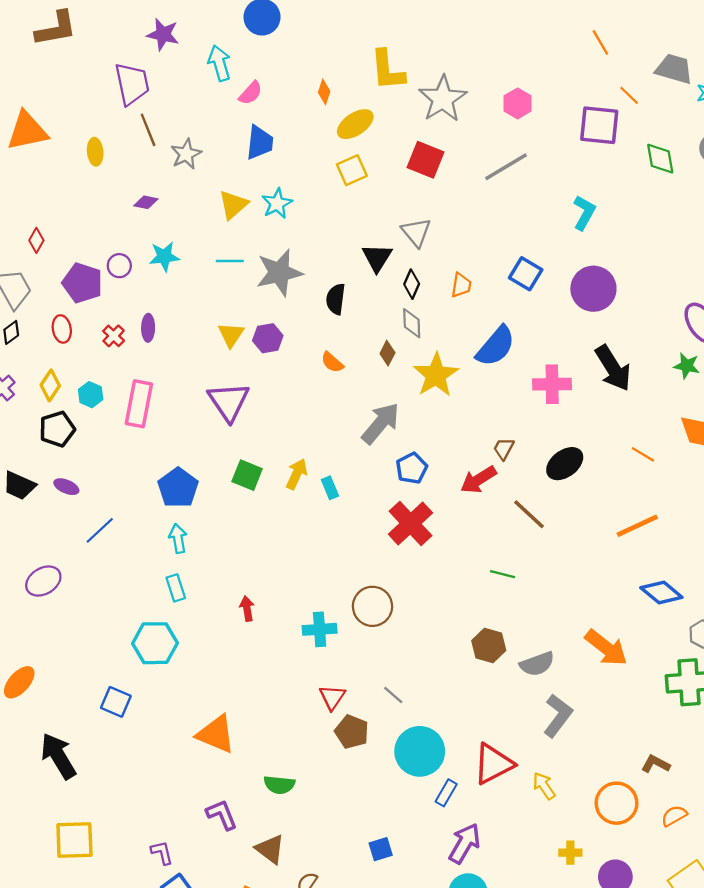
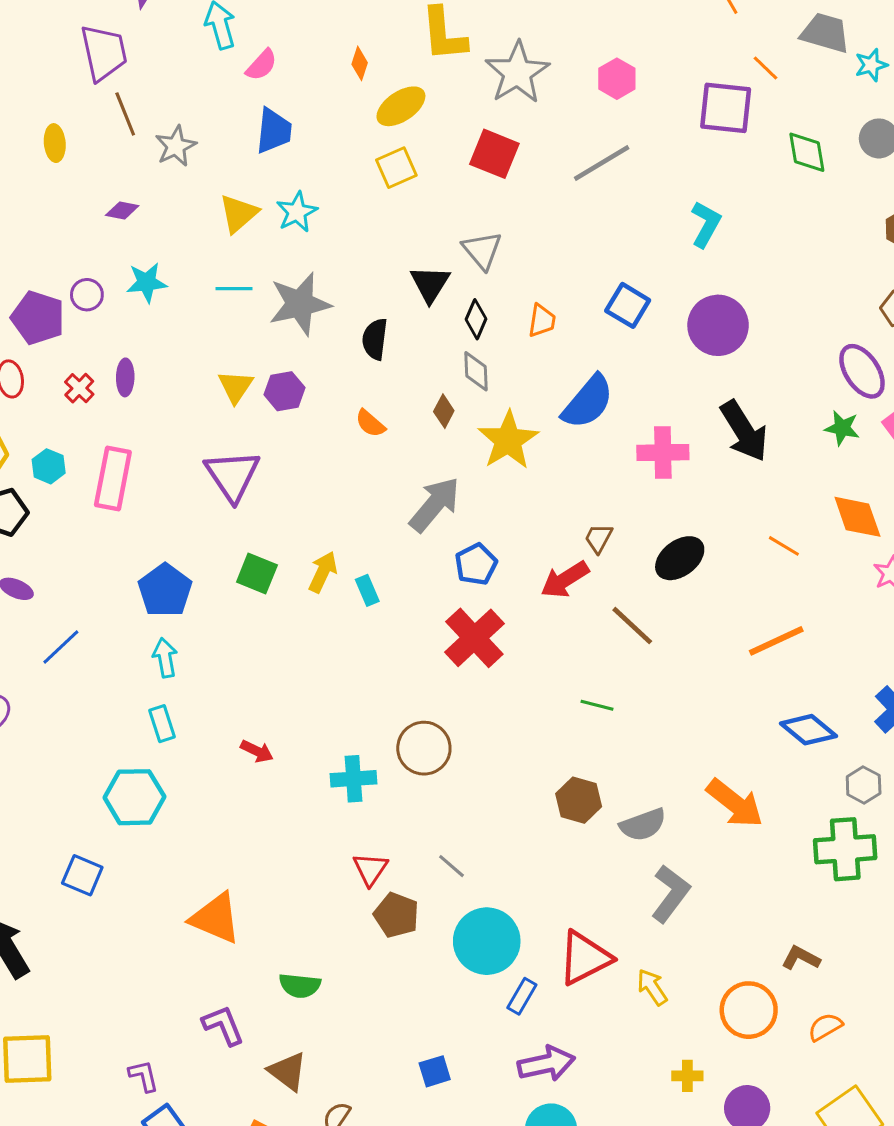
red arrow: (247, 609) -> (257, 751), turned 125
purple arrow: (465, 843) -> (546, 1064), turned 48

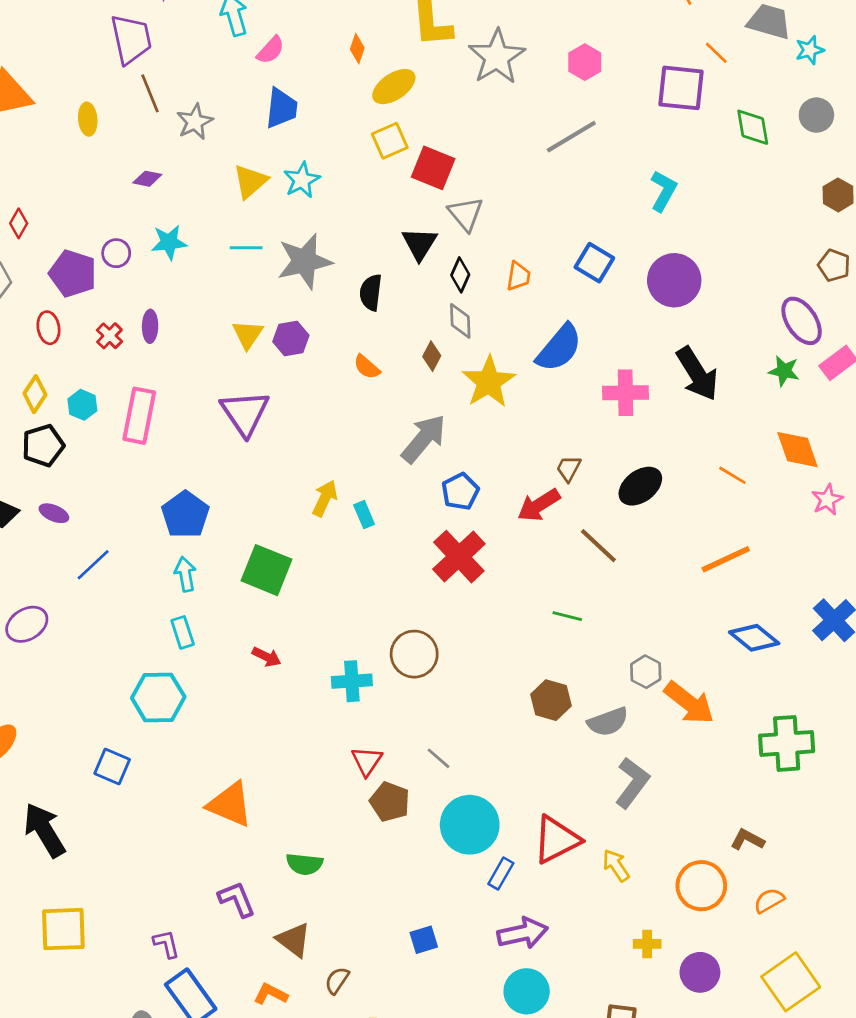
red square: (494, 154) -> (433, 168), moved
green square: (257, 573) -> (267, 570), moved, size x1.4
gray hexagon: (864, 785) -> (646, 672), moved

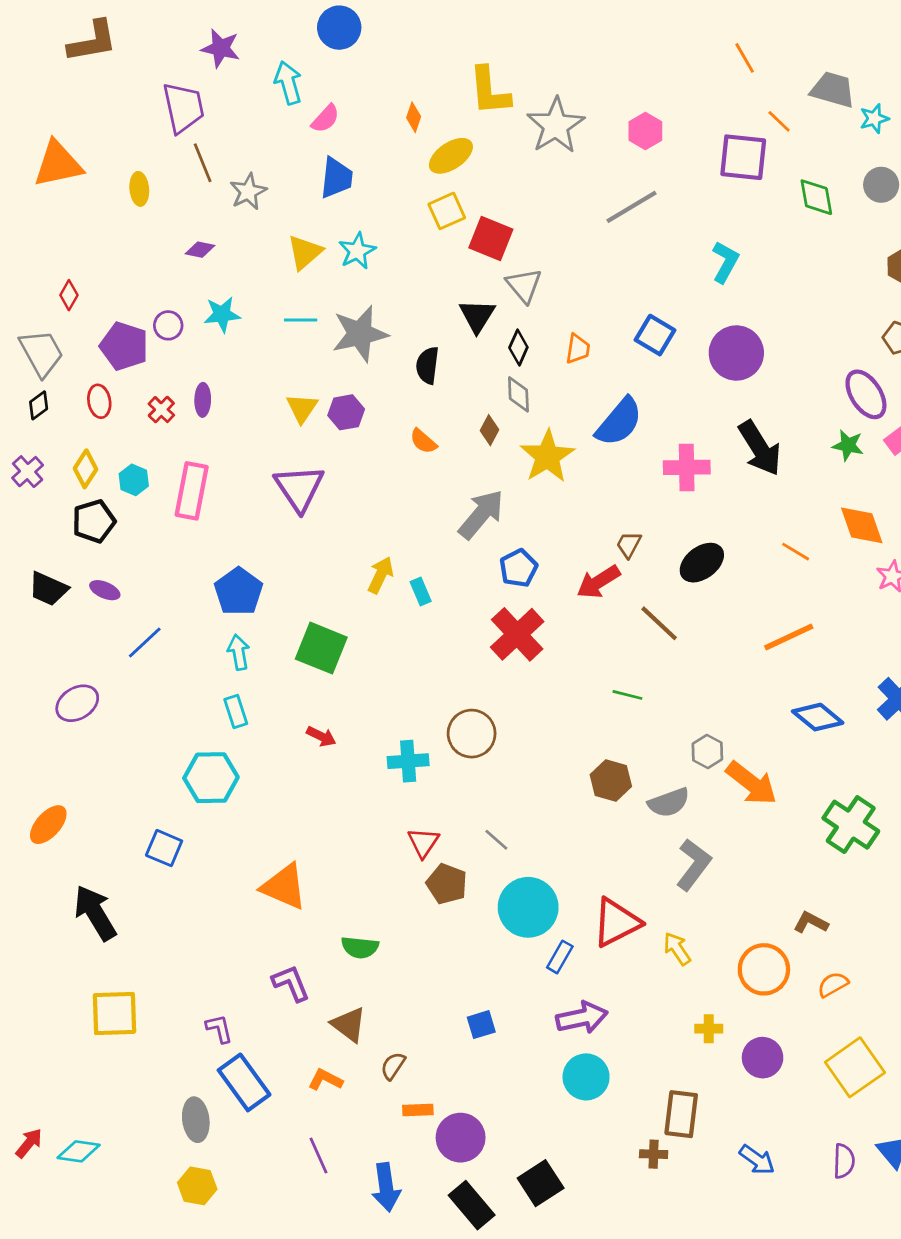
green cross: (787, 743) -> (851, 825), turned 38

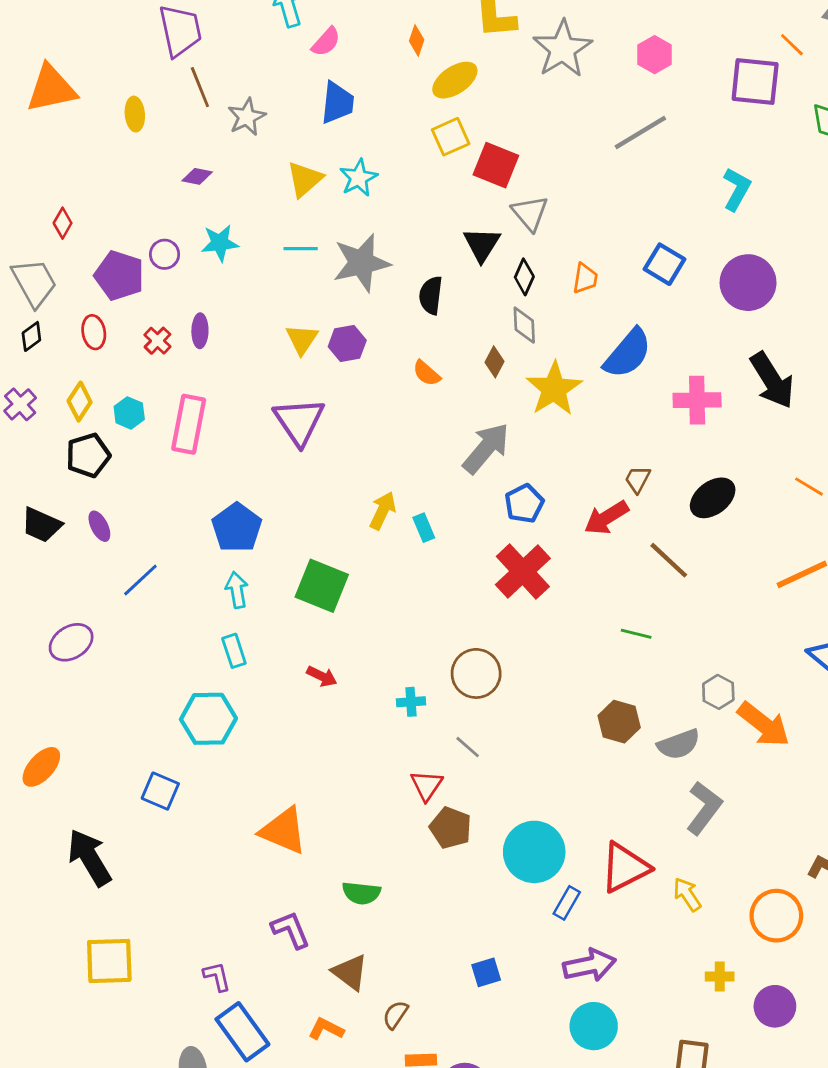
purple ellipse: (105, 590) -> (99, 526), turned 40
cyan cross: (408, 761) -> (411, 702), size x0.7
gray line: (496, 840) -> (468, 747), moved

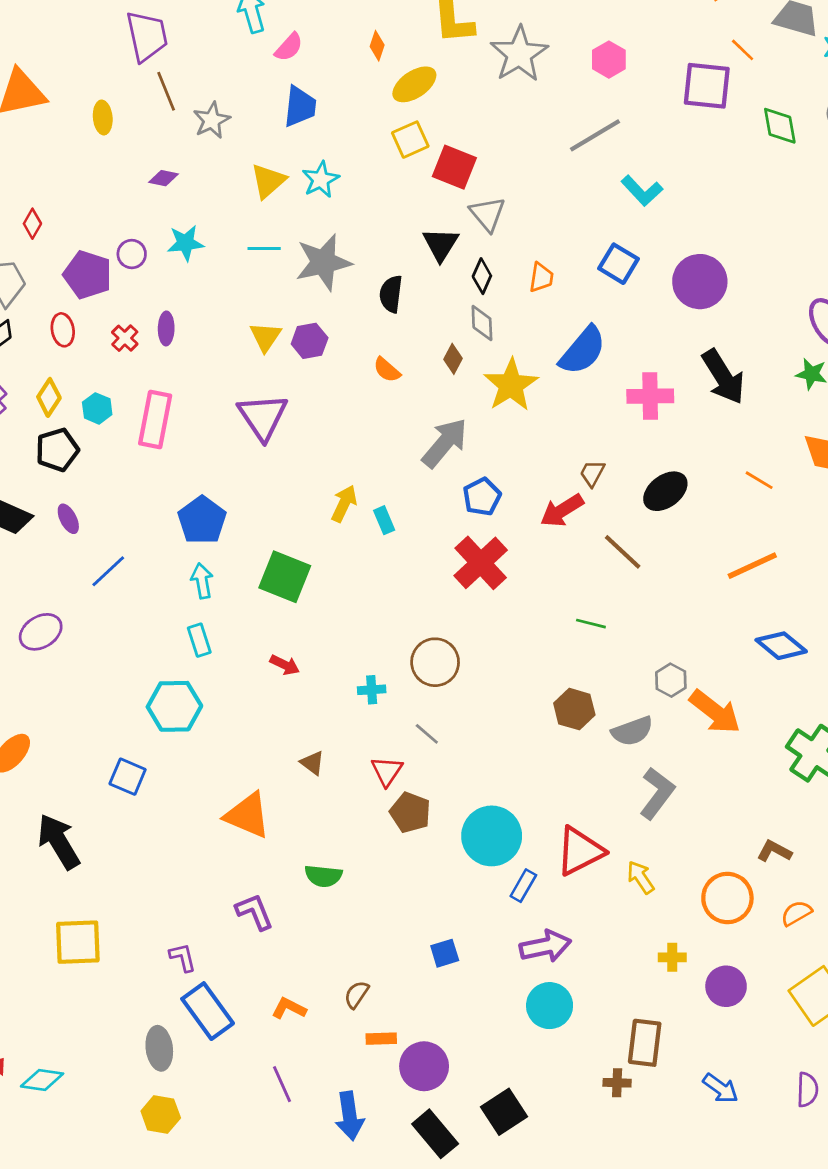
cyan L-shape: (737, 189) -> (642, 191), moved, turned 108
brown triangle: (350, 972) -> (312, 763), moved, size x0.7

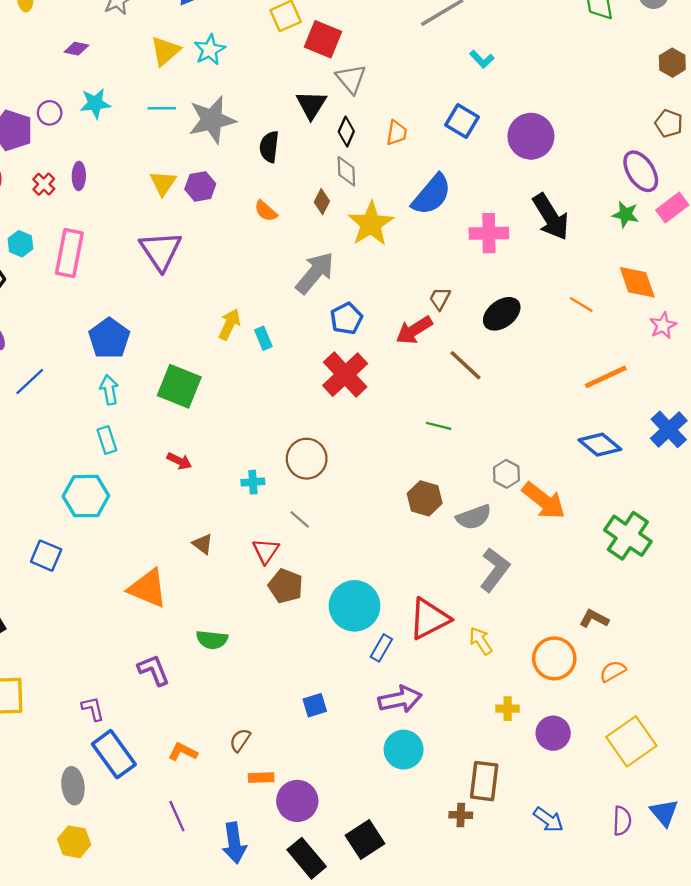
cyan L-shape: (642, 191) -> (482, 59), size x0.7
orange line: (752, 566) -> (606, 377), moved

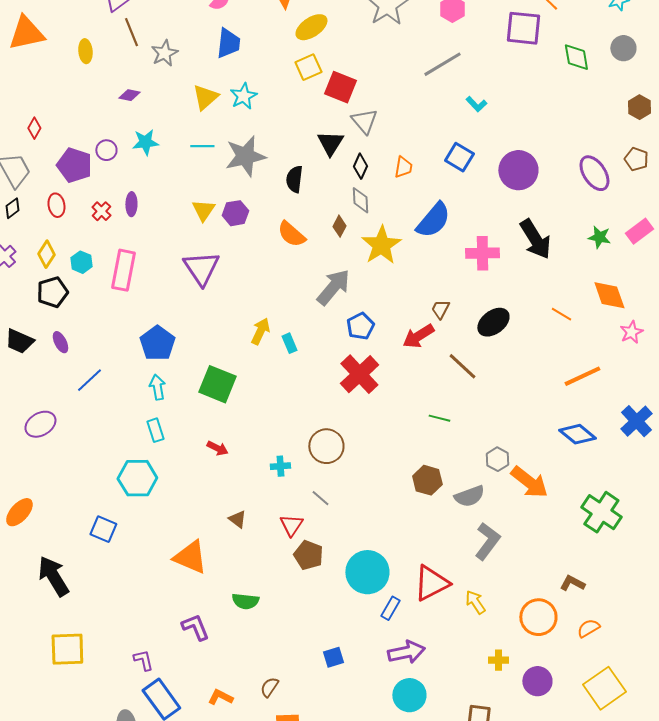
purple ellipse: (641, 171) -> (594, 173), moved
orange semicircle: (266, 211) -> (291, 234), size x1.4

